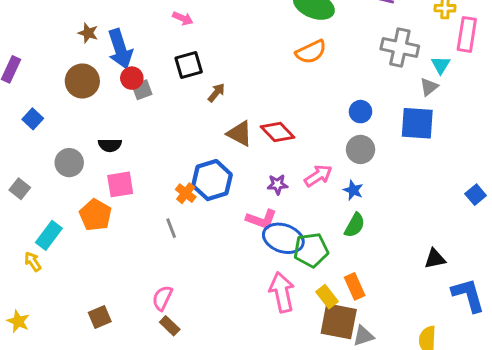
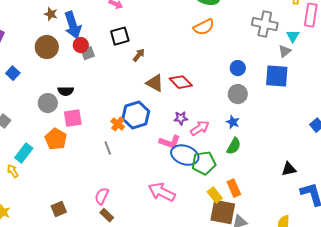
gray circle: (69, 163) -> (48, 103), moved
pink arrow: (318, 176) -> (200, 128), moved
pink arrow: (282, 292) -> (162, 192), moved, turned -52

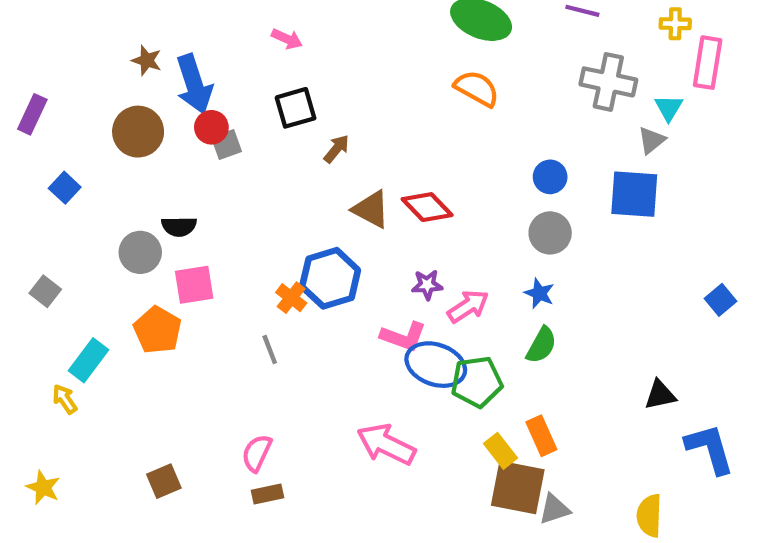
orange semicircle: (204, 27) -> (477, 88), turned -125
brown rectangle: (107, 215) -> (267, 494), turned -56

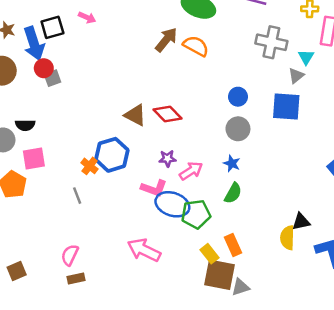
black square: (296, 108) -> (52, 27), moved
brown arrow: (337, 149) -> (166, 40), moved, size x1.5
yellow semicircle: (649, 516) -> (287, 238), moved

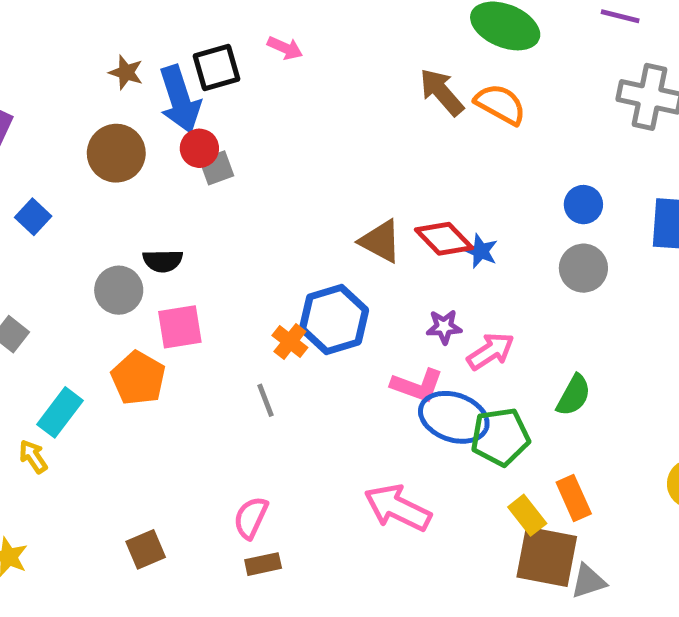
brown arrow: (166, 40) -> (442, 92), turned -80
blue star: (232, 163) -> (481, 251), moved

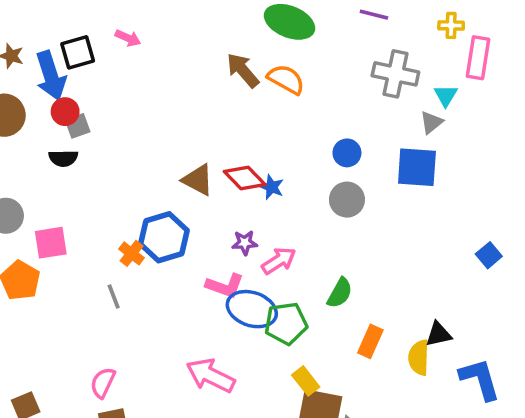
black semicircle: (163, 261) -> (63, 158), moved
orange rectangle: (574, 498) -> (370, 341), moved, turned 48

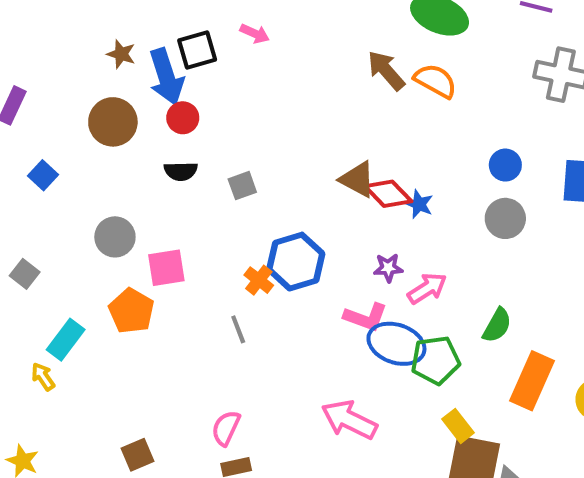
gray square: (78, 126) -> (242, 186), moved
brown triangle: (198, 180) -> (357, 179), moved
orange rectangle: (370, 341) -> (532, 381), size x1.5

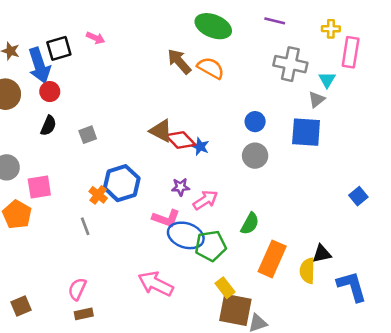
black semicircle: (181, 171) -> (48, 126), turned -66

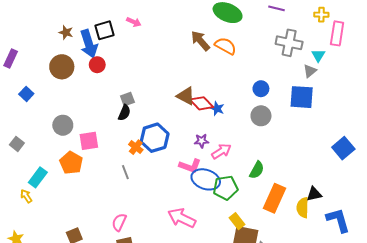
black semicircle: (48, 126) -> (124, 113), moved
blue square: (358, 196) -> (343, 148), size x1.5

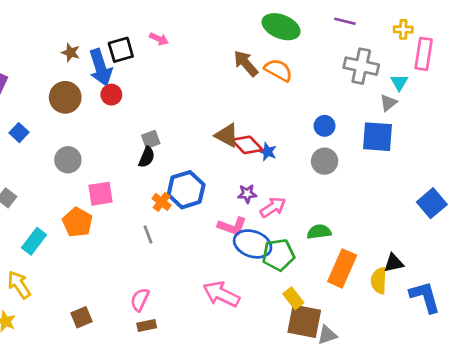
gray circle: (63, 125) -> (68, 160), moved
green semicircle: (257, 170) -> (319, 232), turned -126
yellow arrow: (26, 196) -> (19, 285), moved, size x1.5

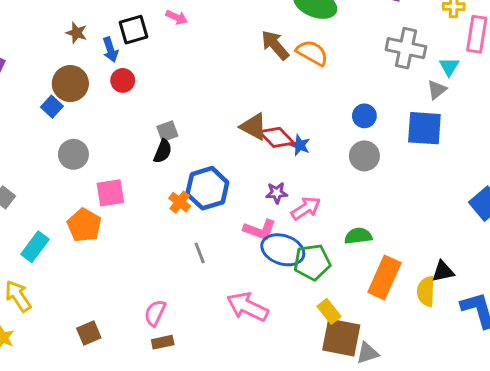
blue arrow: (100, 67) -> (110, 50), size x0.6
blue square: (19, 133) -> (52, 107), moved
gray line: (148, 234) -> (200, 253), moved

